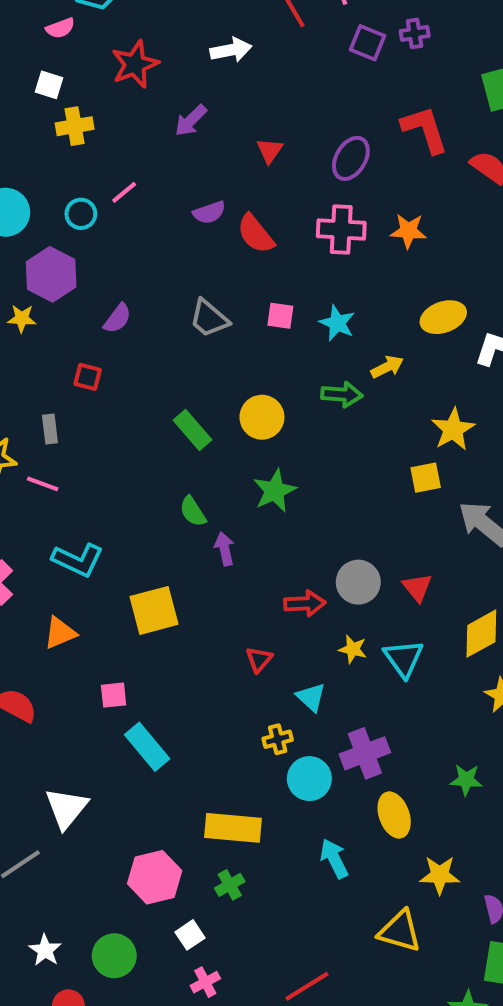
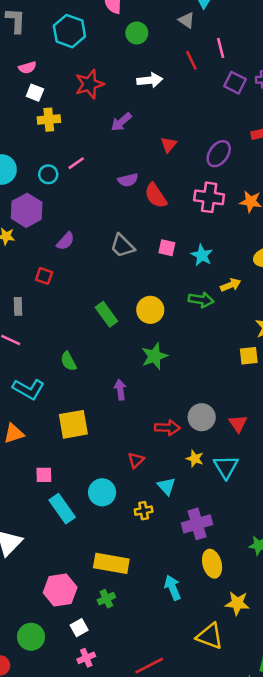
pink semicircle: (60, 28) -> (27, 68), moved
green semicircle: (193, 511) -> (68, 361), moved
cyan circle: (309, 779) -> (102, 492), moved

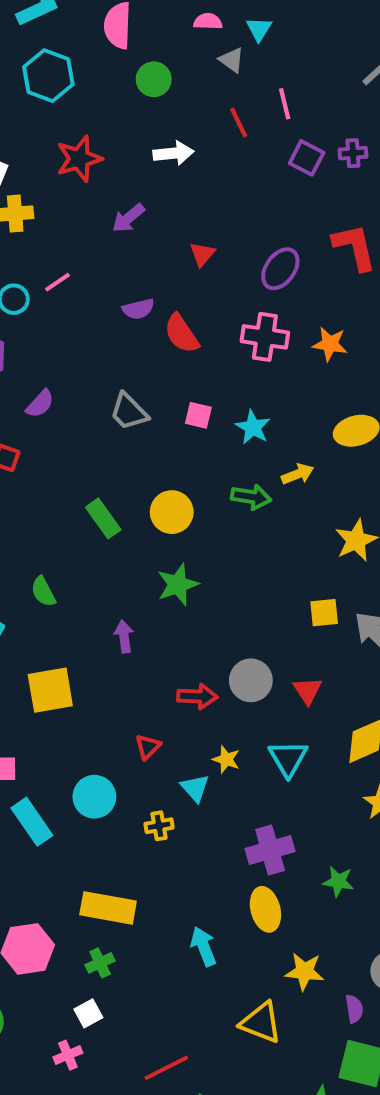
yellow square: (249, 356) -> (324, 613), moved
yellow star: (195, 459) -> (226, 759), moved
purple cross: (197, 524) -> (270, 850), moved
white square: (79, 628) -> (88, 1013), moved

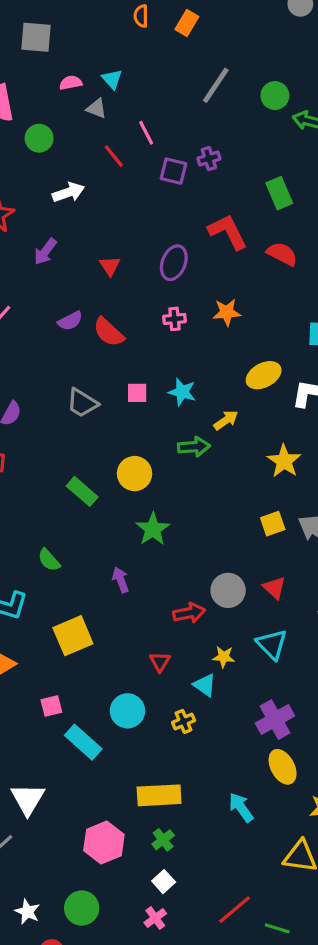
pink cross: (265, 337) -> (174, 319), size x0.6

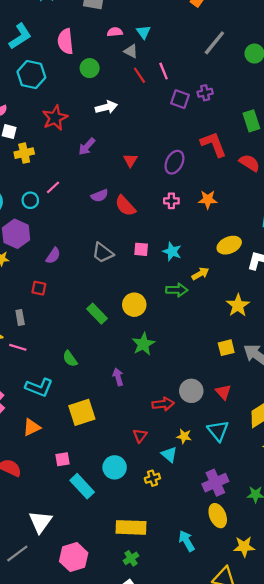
red line: (114, 156) -> (139, 75), moved
pink hexagon: (104, 842) -> (74, 557), moved

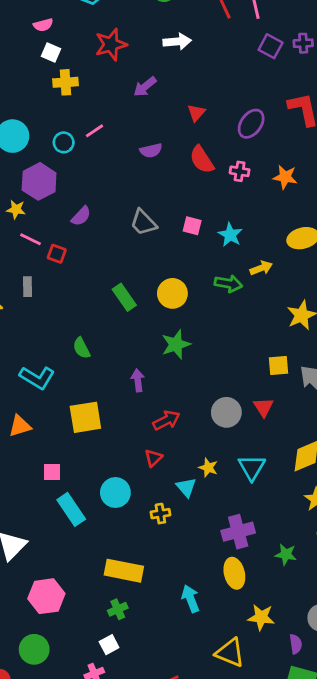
red semicircle: (125, 206) -> (202, 160), moved
pink line: (18, 347) -> (31, 239), moved
red triangle: (223, 392) -> (263, 407), moved
red arrow: (163, 404) -> (166, 420), moved, turned -30

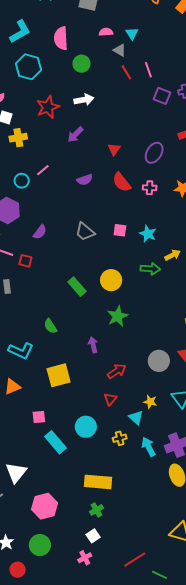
white arrow: (177, 42) -> (84, 100), moved
cyan arrow: (191, 599) -> (148, 447), moved

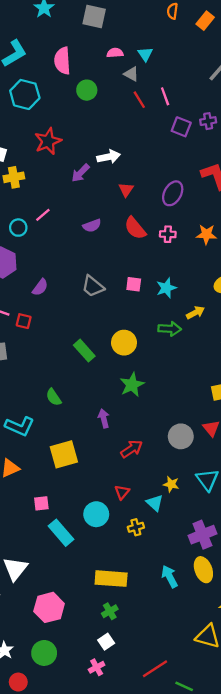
white arrow: (84, 100) -> (109, 157), moved
cyan star: (148, 234) -> (166, 288), turned 30
red triangle: (110, 399) -> (122, 492), moved
cyan arrow: (148, 447) -> (170, 577), moved

